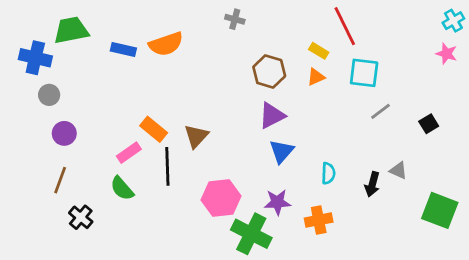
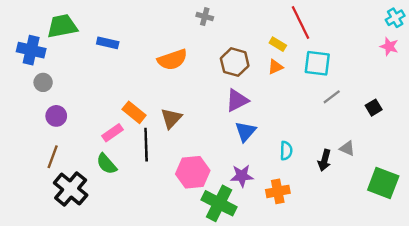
orange semicircle: (166, 44) -> (172, 60), moved
black cross: (81, 217) -> (71, 189), size x1.6

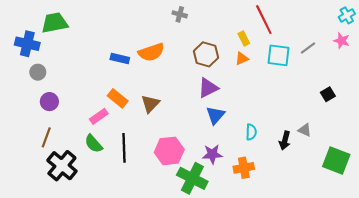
blue rectangle: (108, 43) -> (120, 58), moved
yellow rectangle: (278, 44) -> (244, 39), turned 32
gray line: (332, 97) -> (308, 48), moved
black line: (146, 145) -> (124, 148), moved

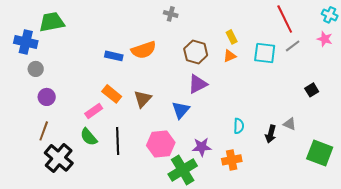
cyan cross: (347, 15) -> (330, 15), turned -35
red line: (264, 20) -> (285, 19), moved
blue triangle: (215, 115) -> (181, 110), moved
green cross: (192, 178) -> (183, 170), turned 32

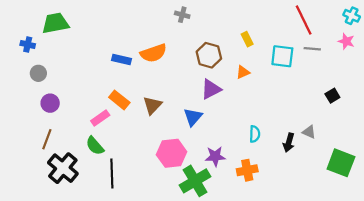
blue cross: (26, 42) -> (28, 45), size x0.6
gray line: (293, 46) -> (312, 49), turned 42
orange triangle: (230, 56) -> (243, 72), moved
black line: (118, 141) -> (112, 173), moved

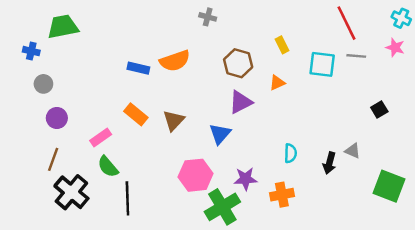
pink rectangle: (100, 118) -> (101, 137), moved

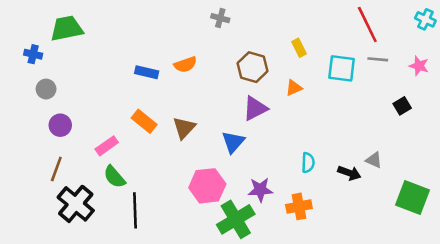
pink star: (395, 47) -> (419, 66), moved
orange semicircle: (175, 61) -> (185, 65), size x0.7
black square: (379, 109) -> (402, 106), moved
black arrow: (329, 163) -> (349, 173), turned -85

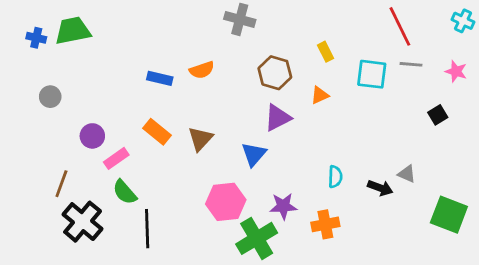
gray cross: (220, 18) -> (240, 19), size x1.5
blue cross: (33, 54) -> (36, 38), moved
purple circle: (60, 125) -> (92, 136), moved

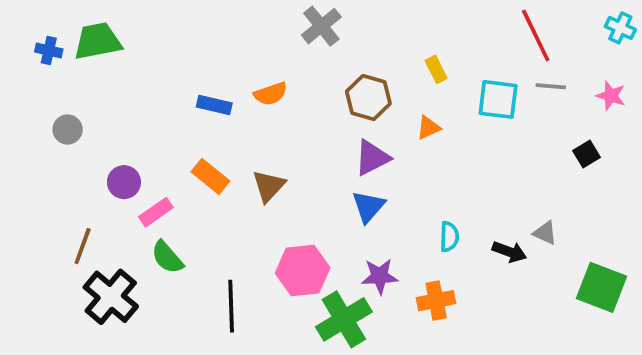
gray cross: (240, 19) -> (321, 26), turned 36
blue triangle: (254, 154) -> (368, 207), moved
black line: (147, 229) -> (231, 306), moved

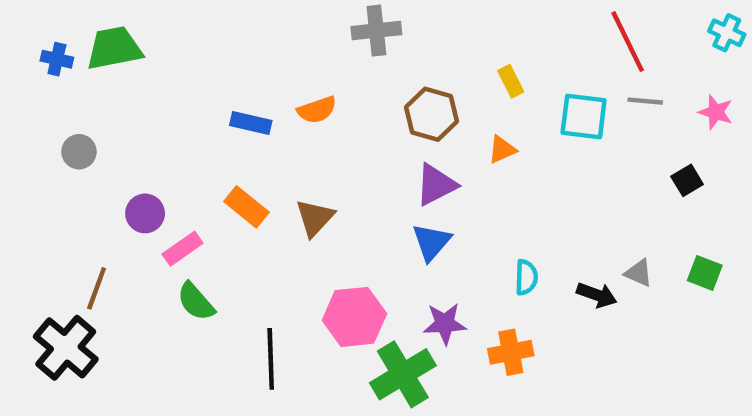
gray cross: (321, 26) -> (376, 31), turned 33
green square: (601, 287) -> (705, 273), moved, size x0.6
black cross: (111, 297) -> (66, 348), moved

